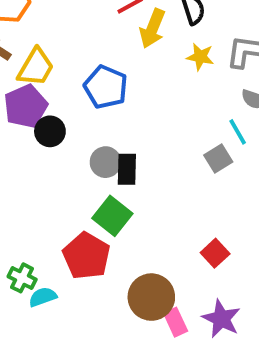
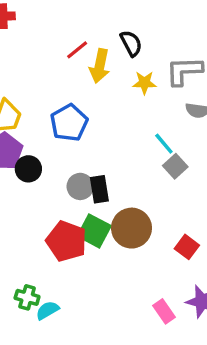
blue pentagon: (106, 87) -> (69, 123), turned 30
cyan line: (238, 132) -> (164, 144), moved
red pentagon: (86, 256) -> (66, 241), moved
brown circle: (151, 297) -> (132, 228), moved

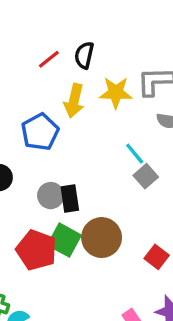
black semicircle: (131, 43) -> (84, 55), moved, turned -140
yellow arrow: (100, 66) -> (74, 101), moved
yellow star: (144, 83) -> (116, 93), size x1.4

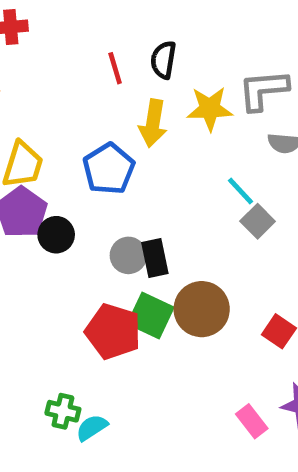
red line: (49, 59) -> (115, 68), turned -65

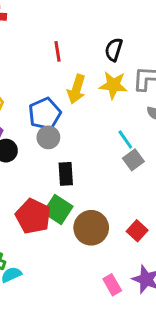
black semicircle: (163, 60) -> (114, 50), moved
gray circle: (128, 255) -> (48, 137), moved
brown circle: (202, 309) -> (91, 228), moved

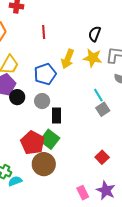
red line: (58, 51) -> (44, 32), moved
gray circle: (48, 137) -> (42, 101), moved
brown circle: (91, 228) -> (44, 164), moved

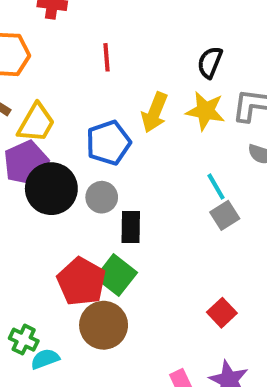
black circle: (17, 97) -> (51, 189), size x1.6

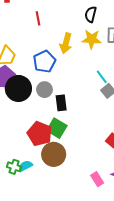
cyan semicircle: (45, 359) -> (25, 166), moved

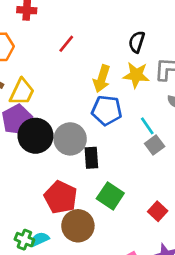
red line: (38, 18) -> (66, 44), turned 48
blue pentagon: (44, 62) -> (107, 110), moved, turned 30
gray circle: (44, 90) -> (70, 139), size x1.5
green square: (57, 128) -> (110, 196), moved

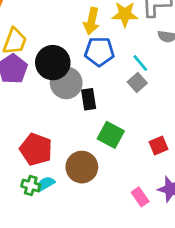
black circle: (36, 136) -> (53, 63), moved
gray square: (155, 145) -> (137, 82), moved
red pentagon: (61, 197) -> (36, 149), moved
red square: (158, 211) -> (158, 145), turned 30

